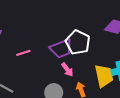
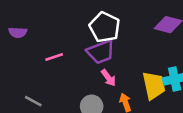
white pentagon: (78, 42) -> (105, 27), moved

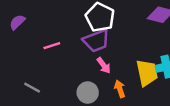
purple semicircle: (18, 32) -> (17, 22), turned 133

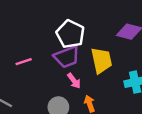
yellow trapezoid: (147, 73) -> (102, 60), moved

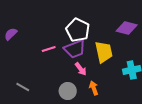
pink line: (24, 62) -> (49, 49), moved

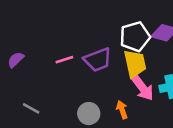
white pentagon: (78, 30) -> (135, 37), moved, turned 30
purple semicircle: (11, 34) -> (16, 60), moved
pink arrow: (81, 69) -> (143, 88), moved, size x1.5

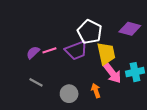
white pentagon: (135, 37) -> (90, 32), moved, turned -30
purple semicircle: (16, 60) -> (33, 52), moved
gray line: (31, 108) -> (36, 82), moved

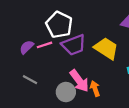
white pentagon: (90, 32) -> (59, 25), moved
yellow trapezoid: (106, 54) -> (106, 48), turned -45
pink arrow: (112, 73) -> (79, 81), moved

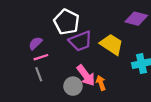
pink line: (45, 45) -> (41, 57), moved
gray line: (30, 80) -> (39, 74), turned 40

